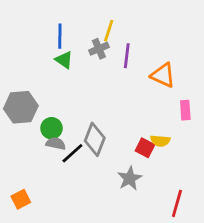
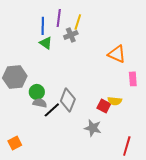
purple line: (127, 56) -> (59, 18), moved
gray star: (130, 178) -> (93, 128), turned -30

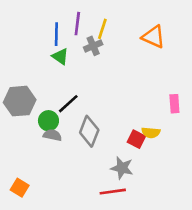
orange triangle: (117, 54) -> (153, 37), moved
black line: (52, 110) -> (68, 104), moved
orange square: (15, 143) -> (20, 188), turned -32
red line: (127, 146) -> (113, 192), moved, turned 66

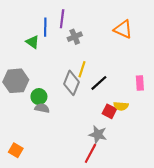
yellow line: (102, 29) -> (82, 69), moved
green triangle: (60, 56) -> (33, 42), moved
black line: (68, 104) -> (99, 83), moved
gray diamond: (89, 131) -> (72, 83), moved
red line: (113, 192) -> (90, 153), turned -54

